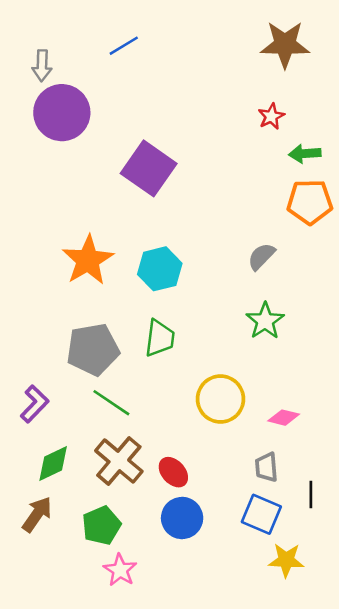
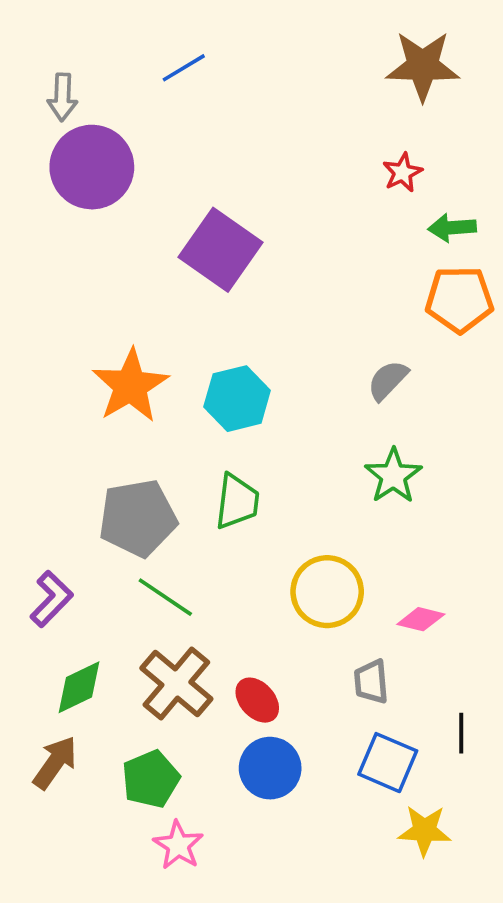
gray trapezoid: (266, 467) -> (371, 682), moved

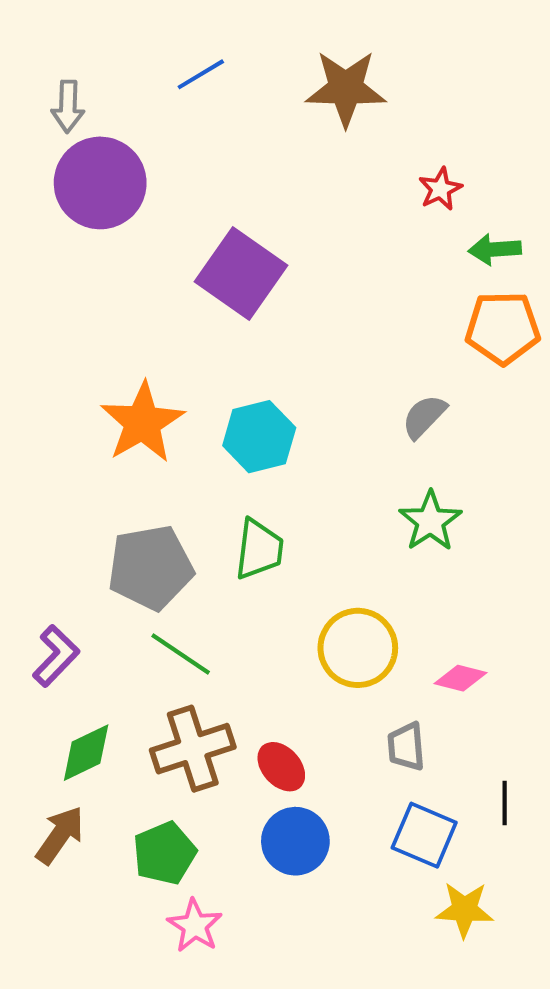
brown star: (423, 66) -> (346, 88), moved
brown cross: (176, 684) -> (193, 749), turned 32

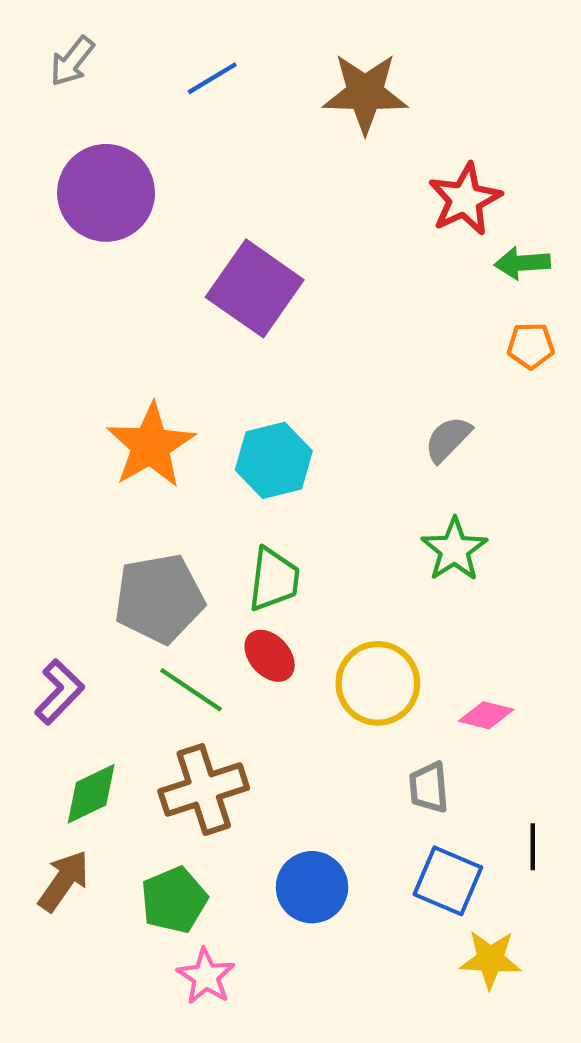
gray arrow: (68, 106) -> (72, 61), moved, turned 36
red star: (440, 189) -> (465, 199), size x1.6
orange pentagon: (503, 328) -> (531, 346), size x0.6
red ellipse: (281, 767) -> (270, 656), moved

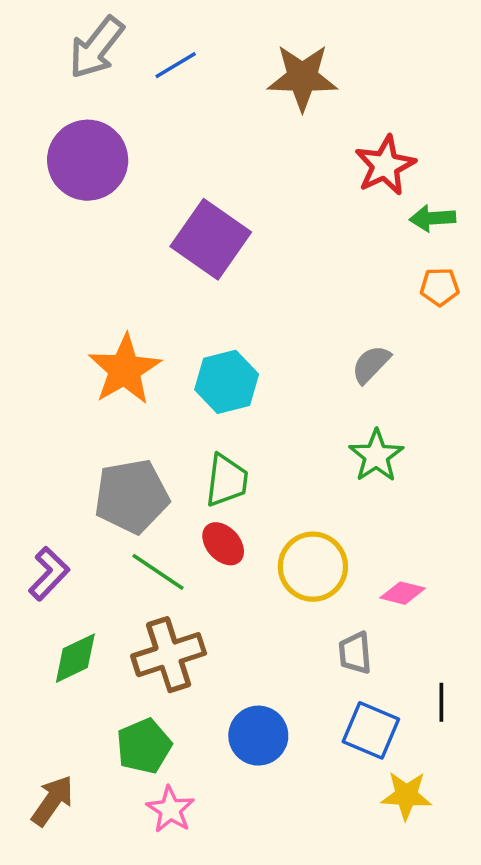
gray arrow: (72, 61) -> (96, 48), moved, size x1.5
brown arrow: (64, 881) -> (52, 801), moved

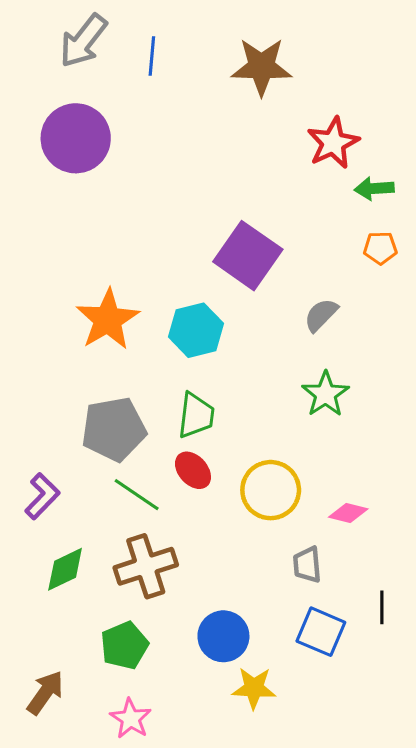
blue line: (176, 65) -> (152, 56), turned -54
purple square: (211, 239) -> (248, 256), moved
yellow star: (406, 795) -> (254, 688), moved
pink star: (170, 810) -> (131, 719), moved

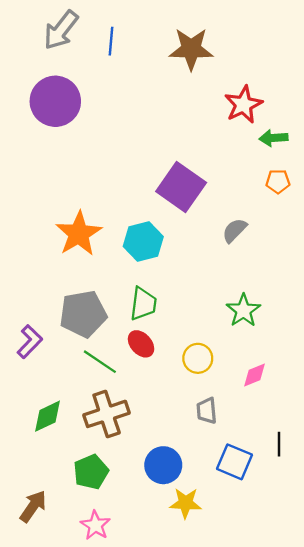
green star: (325, 394) -> (243, 310), moved
yellow circle: (271, 490) -> (198, 358), size x0.7
purple L-shape: (42, 496) -> (30, 342), moved
pink diamond: (348, 513) -> (255, 375), turned -36
gray trapezoid: (307, 565) -> (207, 411), moved

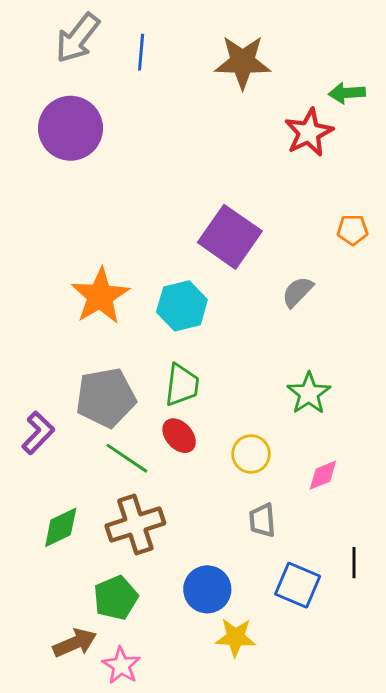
green arrow: (273, 138) -> (347, 93), moved
brown arrow: (33, 506) -> (75, 643), moved, turned 32

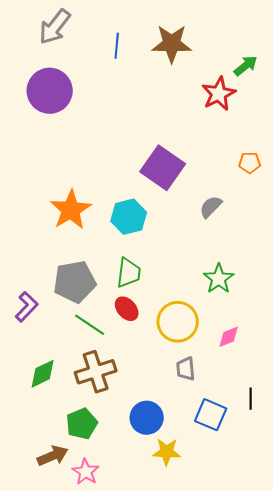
blue line: (141, 52) -> (117, 46), moved
green arrow: (347, 93) -> (246, 66), turned 145
yellow circle: (251, 454) -> (178, 322), size x1.5

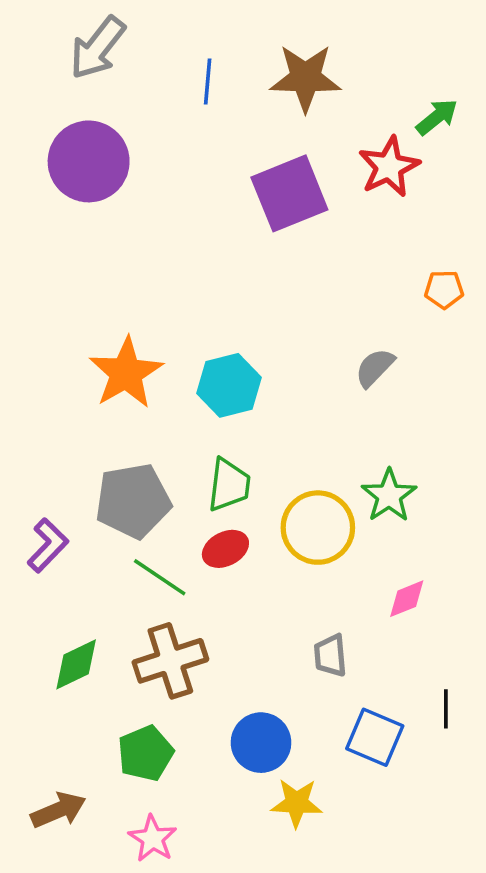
purple square: (163, 168) -> (289, 193), moved, turned 33
red ellipse: (127, 309) -> (225, 549), turned -75
yellow circle: (178, 322) -> (318, 528), moved
brown arrow: (53, 456) -> (58, 810), moved

